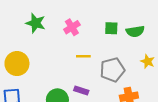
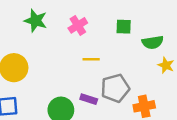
green semicircle: (135, 31) -> (153, 42), moved
gray pentagon: (112, 70) -> (115, 88), moved

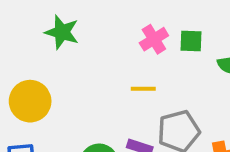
pink cross: (78, 25) -> (154, 39), moved

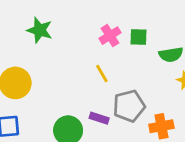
yellow line: (143, 89) -> (102, 73), turned 60

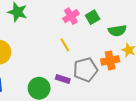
green square: (138, 37) -> (93, 17), turned -32
orange cross: (161, 126) -> (110, 60), moved

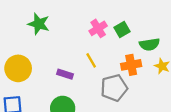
orange cross: (110, 60) -> (131, 65), moved
purple rectangle: (63, 79) -> (65, 74), moved

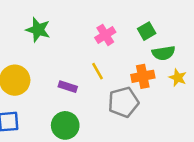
green square: (122, 30) -> (147, 31), moved

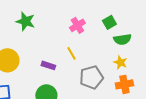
orange cross: (143, 76) -> (124, 84), moved
yellow star: (178, 78) -> (120, 62), moved

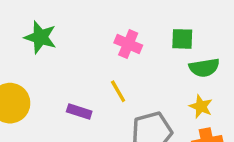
green square: (109, 22) -> (182, 39), turned 32
pink cross: (77, 25) -> (128, 44), turned -35

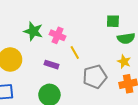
green star: (40, 37) -> (33, 31), moved
pink cross: (128, 44) -> (58, 35), moved

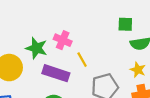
green star: (33, 31) -> (36, 48), moved
purple rectangle: (51, 65) -> (56, 73), size x1.6

